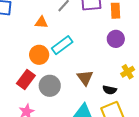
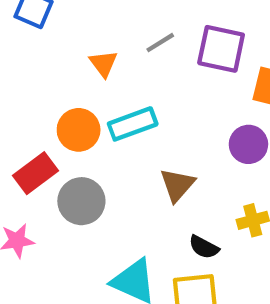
orange triangle: (41, 22) -> (103, 64), turned 32
brown triangle: (85, 78) -> (177, 185), moved

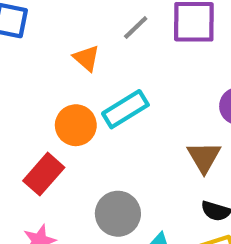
brown triangle: (177, 185) -> (204, 157), moved
gray circle: (81, 201) -> (118, 214), moved

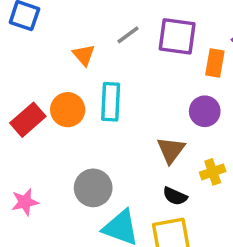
cyan rectangle: (125, 109) -> (111, 102), turned -63
red rectangle: (44, 174) -> (28, 120), moved

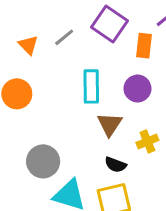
gray line: (128, 35) -> (64, 37), moved
purple square: (177, 36) -> (110, 24), turned 30
cyan rectangle: (111, 102) -> (91, 86), moved

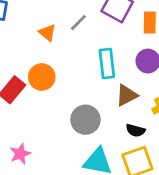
brown triangle: (110, 124) -> (127, 95), turned 35
gray circle: (43, 161) -> (85, 120), moved

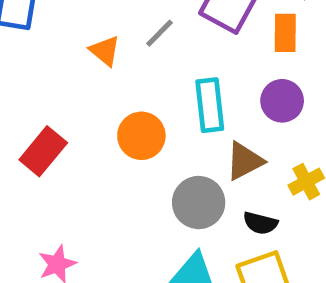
orange circle: (42, 77) -> (141, 136), moved
gray circle: (85, 120) -> (199, 203), moved

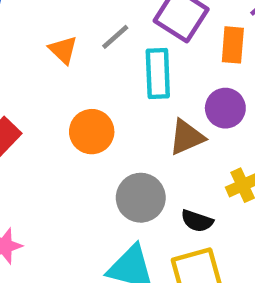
cyan rectangle: (210, 105) -> (158, 74), moved
brown triangle: (245, 161) -> (187, 137), moved

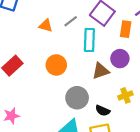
orange triangle: (63, 50) -> (46, 26), turned -32

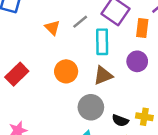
orange triangle: (46, 26) -> (52, 28), turned 32
brown triangle: (101, 71) -> (103, 75), moved
yellow cross: (125, 95) -> (144, 117), moved, turned 32

